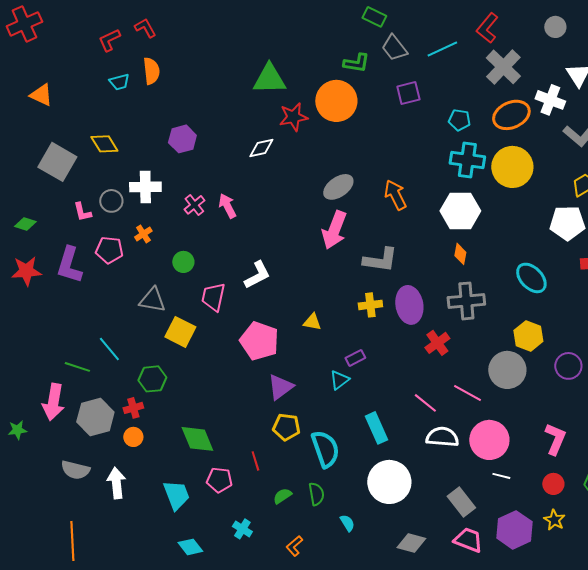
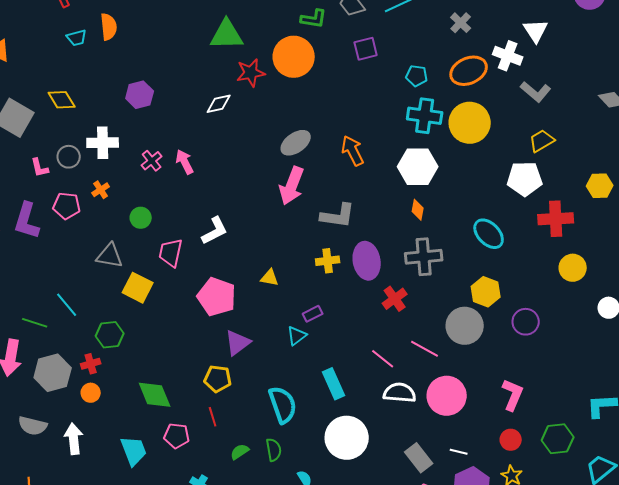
gray cross: (503, 67) -> (461, 23), size x0.6
yellow pentagon: (286, 427) -> (218, 379), moved
white line: (501, 476) -> (459, 452), moved

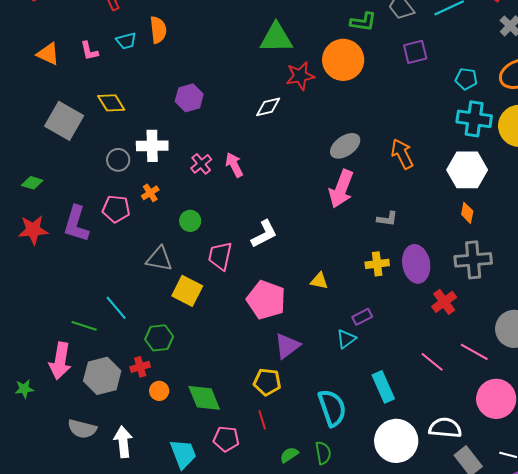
pink L-shape: (40, 168) -> (89, 51), moved
gray L-shape: (338, 216) -> (387, 219), size x0.6
orange circle: (91, 393) -> (159, 391), moved
white semicircle: (400, 393) -> (445, 428), moved

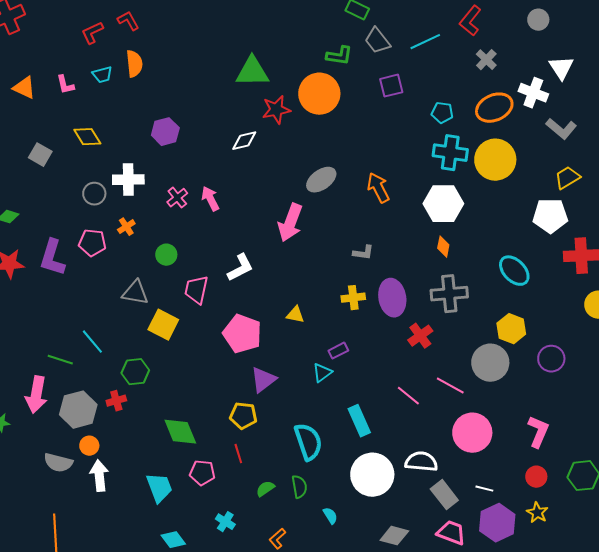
gray square: (64, 121) -> (40, 155), size x0.6
pink arrow: (341, 189) -> (290, 223), moved
orange circle: (159, 391) -> (89, 446), moved

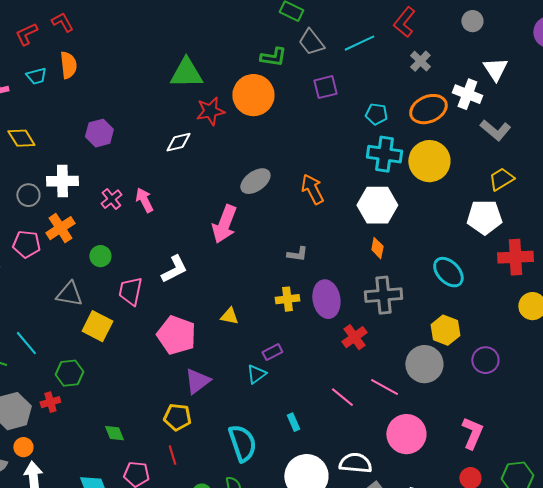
orange cross: (126, 227) -> (60, 228), size x1.6
cyan rectangle: (359, 421) -> (293, 422), size x0.6
green diamond: (180, 432) -> (114, 433), size x0.6

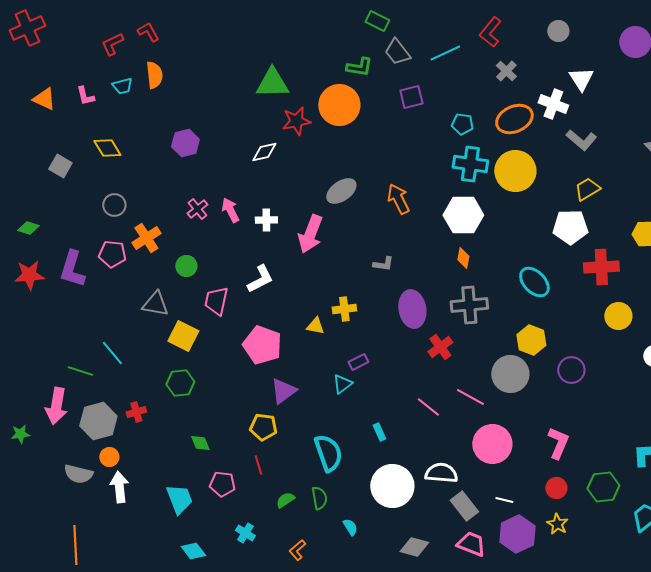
white cross: (62, 181) -> (266, 220), moved, size x0.7
yellow cross: (287, 299) -> (344, 309), moved
green hexagon: (69, 373) -> (180, 383), moved

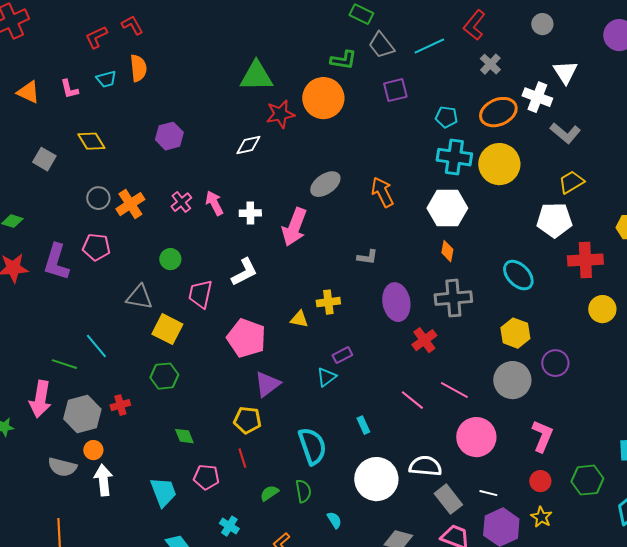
orange cross: (146, 238) -> (130, 204), moved
gray circle: (510, 374) -> (512, 380), moved

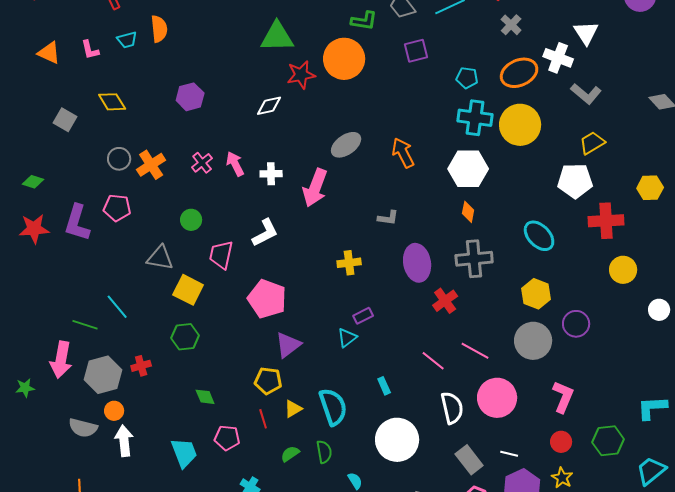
yellow triangle: (299, 319) -> (293, 409), moved, turned -42
white semicircle: (425, 466) -> (452, 408), moved, turned 72

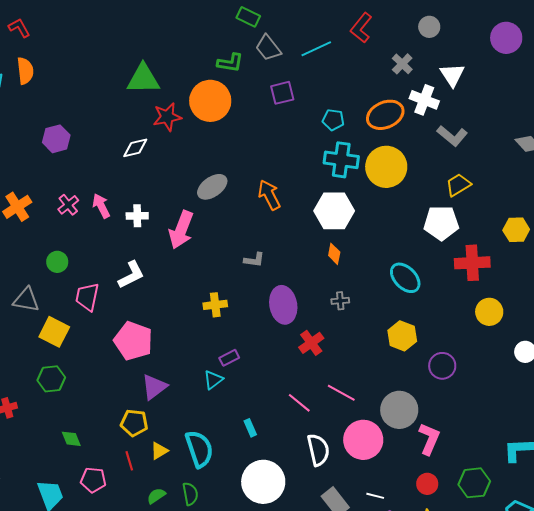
gray cross: (511, 25) -> (402, 64), moved
gray cross: (474, 259) -> (340, 301), size x0.5
gray circle: (533, 341) -> (399, 410), moved

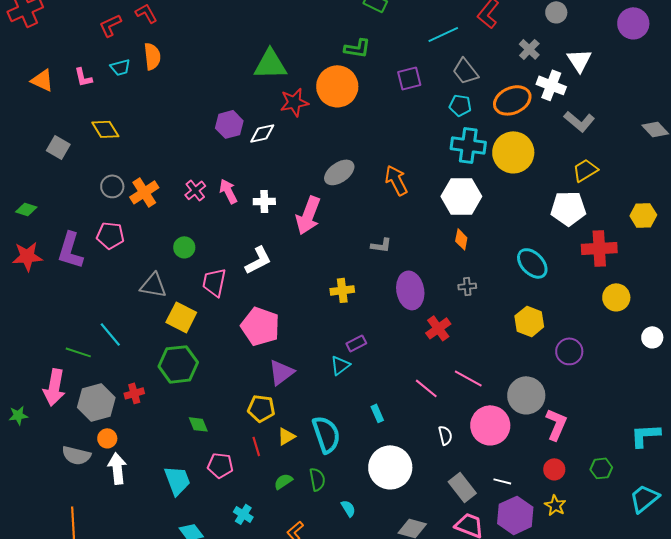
gray trapezoid: (268, 48) -> (465, 71), moved
purple hexagon: (56, 139) -> (229, 124), moved
green hexagon: (51, 379) -> (178, 364), size x1.4
white semicircle: (318, 450) -> (445, 435), size x0.6
green hexagon: (474, 483) -> (601, 468), size x0.7

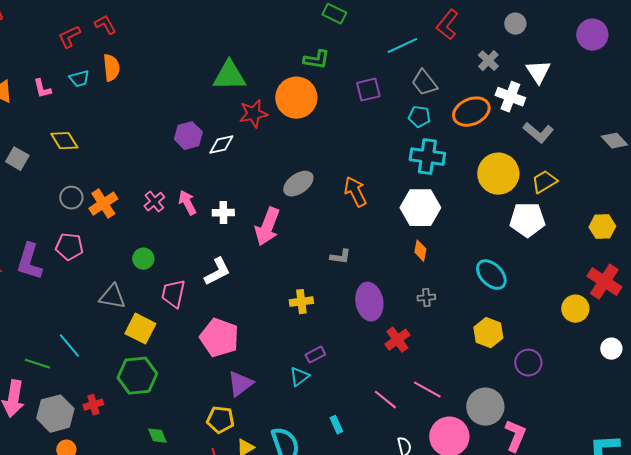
yellow circle: (513, 152) -> (498, 174), moved
red cross: (599, 248) -> (604, 282), moved, turned 36

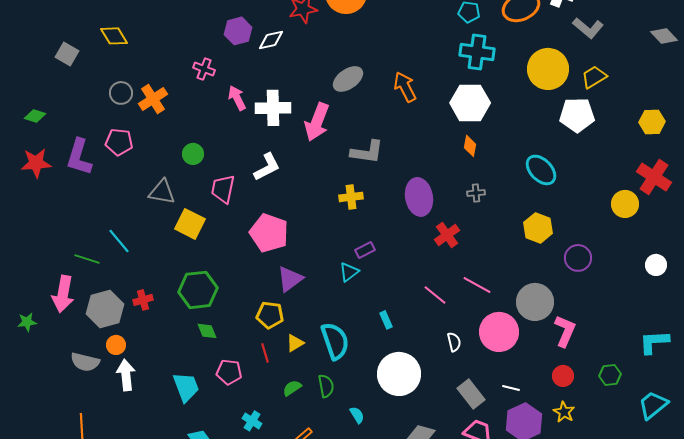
pink cross: (154, 202) -> (204, 69), moved, turned -30
white cross: (223, 213) -> (273, 108), size x1.6
gray L-shape: (340, 257) -> (367, 152), moved, size x1.6
white circle: (611, 349) -> (656, 265), moved
green hexagon: (137, 376) -> (198, 290), moved

